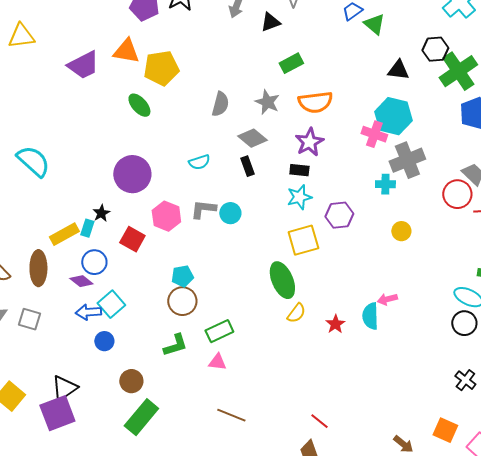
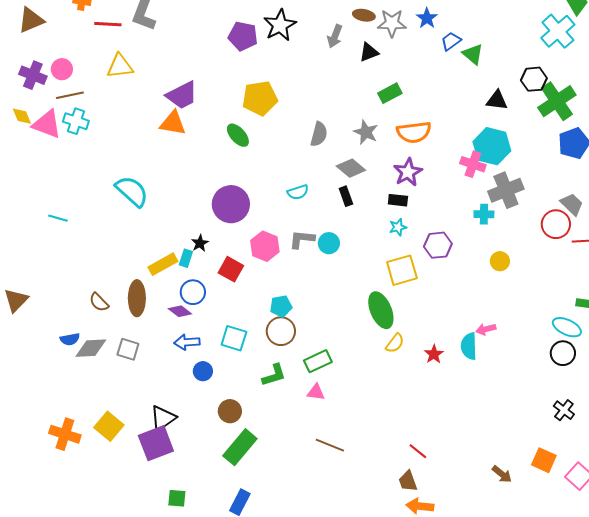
orange triangle: (126, 51) -> (173, 123), moved
cyan star: (299, 197) -> (398, 227), size x0.7
cyan square: (111, 304) -> (234, 338), moved, turned -32

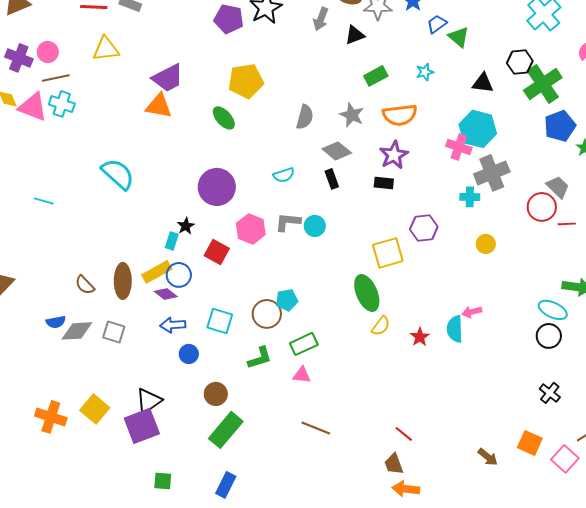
cyan star: (398, 227) -> (425, 72), moved
yellow rectangle: (163, 264) -> (157, 272), moved
cyan pentagon: (281, 306) -> (287, 300), moved

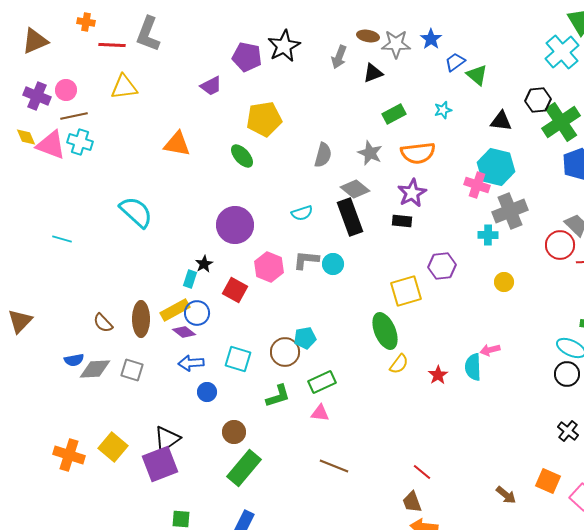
purple trapezoid: (168, 78) -> (211, 86), moved, size x0.7
black rectangle: (332, 179) -> (350, 217), size x1.8

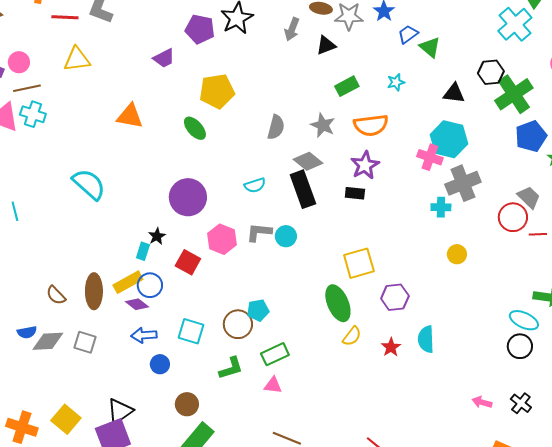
cyan line: (62, 239) -> (15, 211), turned 60
purple hexagon: (442, 266) -> (395, 297), moved
pink arrow: (490, 350) -> (482, 402), moved, turned 30

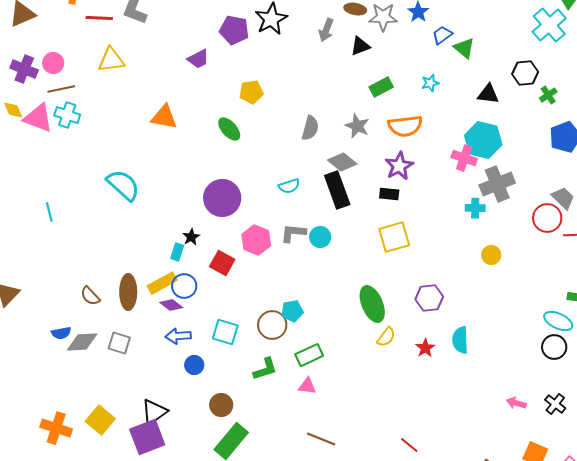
yellow pentagon: (217, 91) -> (251, 92), size x0.7
green cross: (514, 94) -> (548, 95), size x0.5
yellow square: (359, 263) -> (394, 237), moved

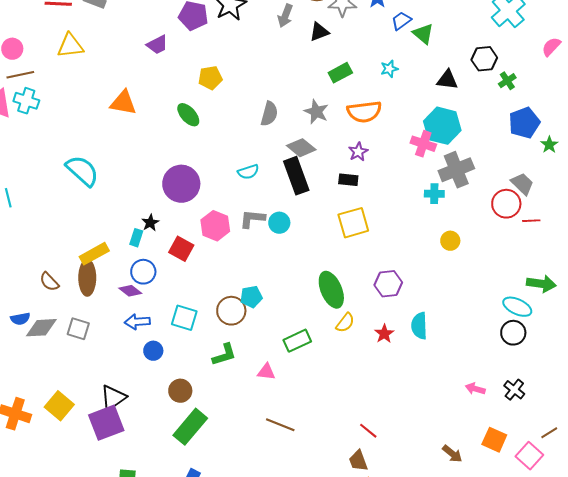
purple star: (399, 166) -> (358, 152), size x0.7
yellow rectangle: (162, 283) -> (94, 254), moved
green rectangle: (309, 355) -> (297, 341), moved

